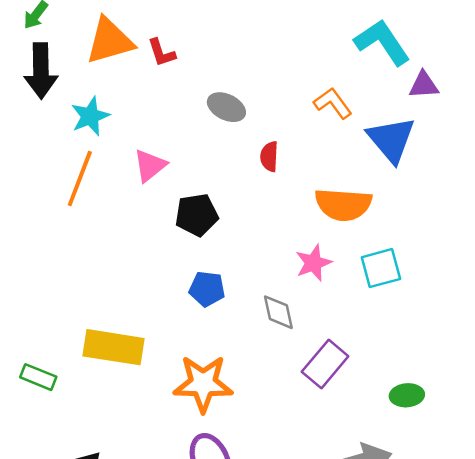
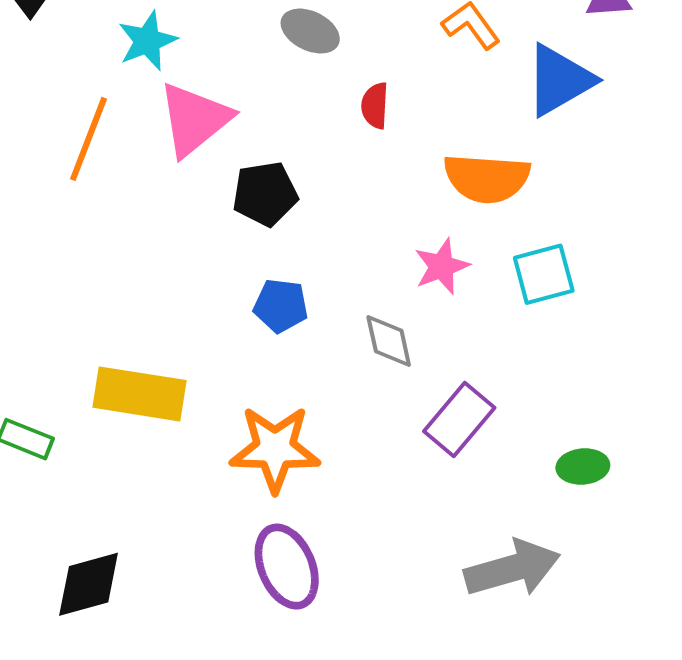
cyan star: (90, 116) -> (147, 41), moved
blue triangle: (391, 140) -> (559, 80), turned 40
pink triangle: (150, 166) -> (194, 119), size x1.5

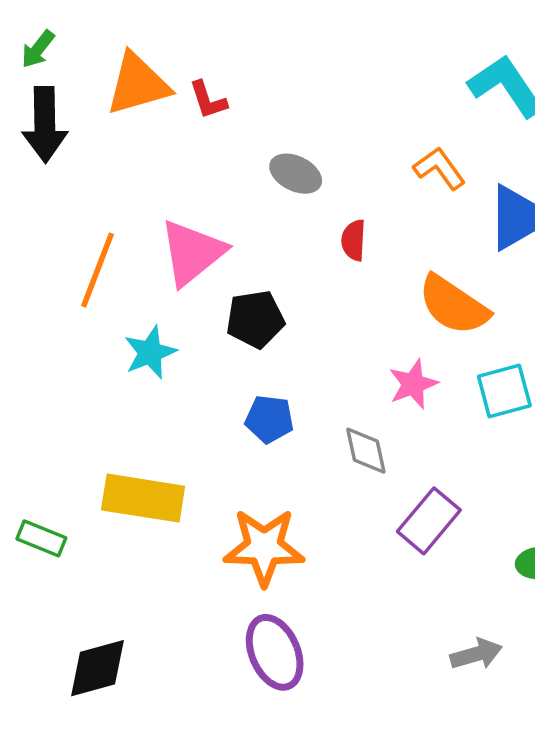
cyan star: (147, 41) -> (150, 352), moved
orange semicircle: (487, 178) -> (453, 305), turned 30
gray arrow: (512, 569) -> (476, 654), size x0.6

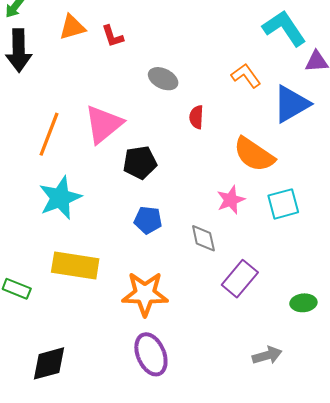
orange triangle: (138, 84) -> (72, 27), size x0.7
cyan star: (150, 352) -> (60, 198), moved, size x1.4

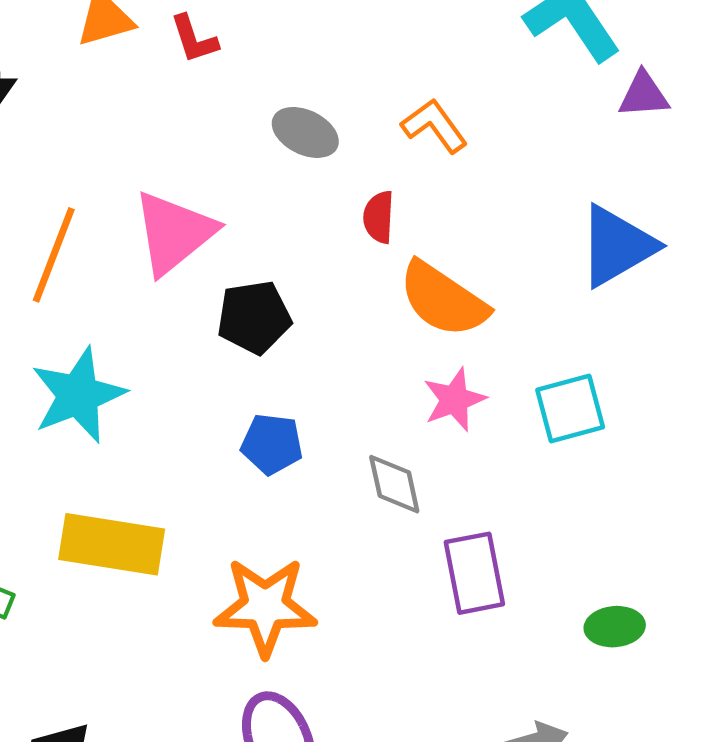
orange L-shape: (246, 76) -> (434, 126), moved
blue triangle: (291, 104) -> (617, 246), moved
orange semicircle: (254, 154) -> (443, 299), moved
purple rectangle: (240, 279) -> (474, 573), turned -51

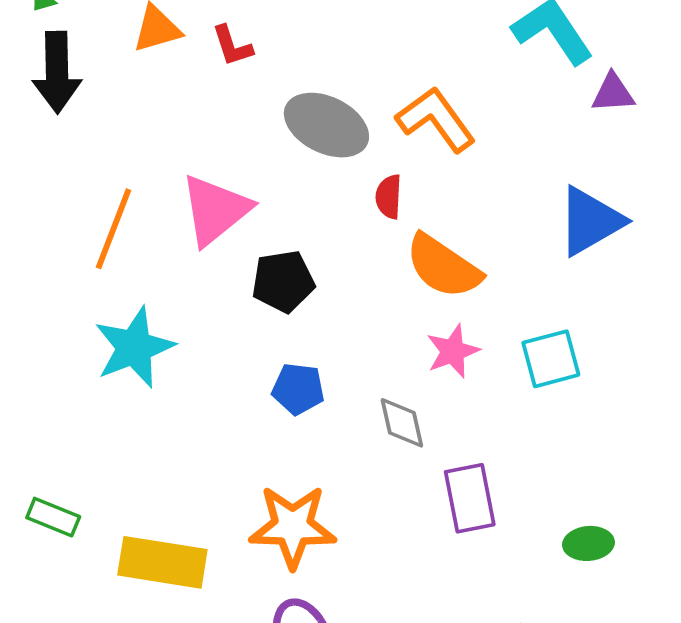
orange L-shape: (434, 126) -> (436, 119), size x1.4
gray ellipse: (305, 132) -> (326, 125), size x1.5
yellow rectangle: (112, 544) -> (162, 562), moved

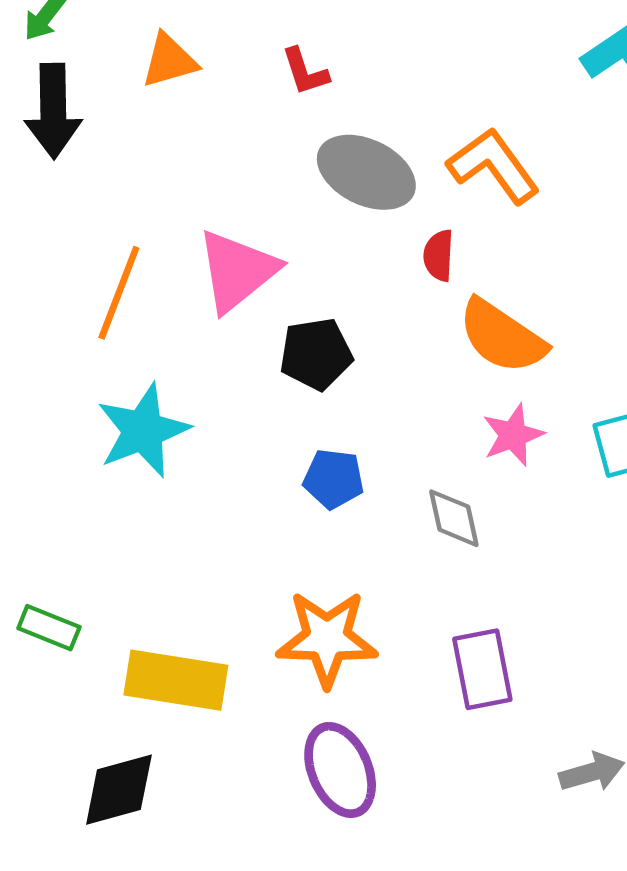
red L-shape: (232, 46) -> (305, 72), moved
purple rectangle: (470, 498) -> (482, 669), moved

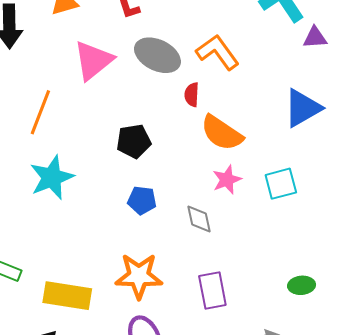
pink triangle: (237, 271) -> (93, 60), moved

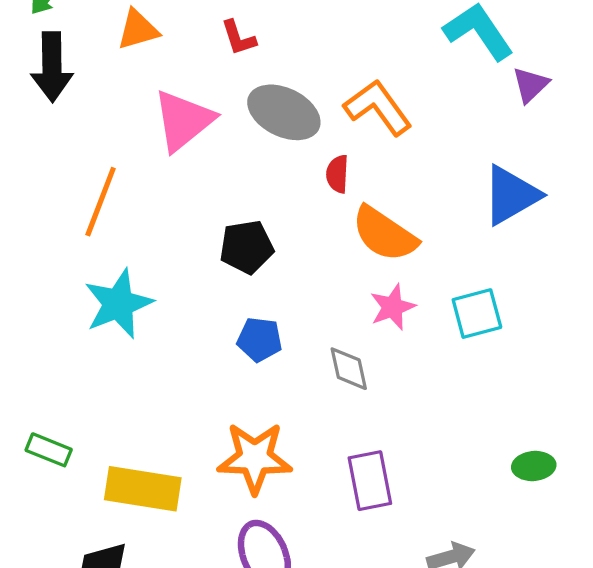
purple triangle: (315, 38) -> (530, 85), turned -40
green ellipse: (302, 285) -> (534, 466), moved

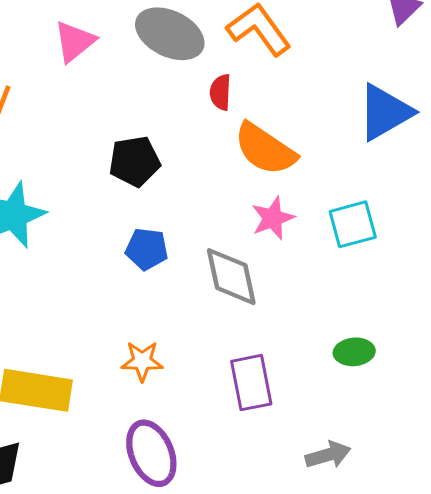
pink triangle: (183, 120) -> (75, 41), size x0.7
gray diamond: (349, 369) -> (231, 277), size x1.4
orange star: (255, 458) -> (142, 361), size x0.6
green ellipse: (534, 466) -> (354, 352), moved

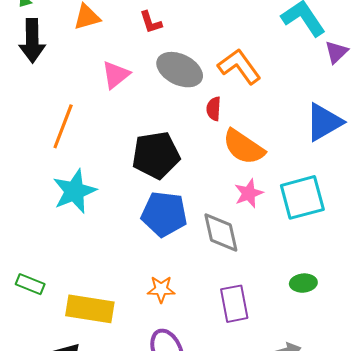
black pentagon: (134, 161) -> (156, 155), size x1.4
cyan square: (353, 224) -> (302, 197), size x1.4
blue pentagon: (147, 249) -> (164, 214), size x1.6

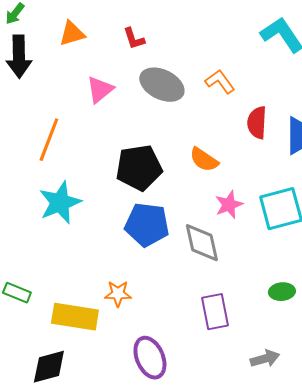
orange L-shape: (239, 67) -> (220, 82), size x0.7
red semicircle: (214, 109) -> (257, 123), moved, size x1.4
orange semicircle: (244, 147) -> (204, 160), moved, size x0.7
orange star: (161, 289) -> (118, 294), moved

